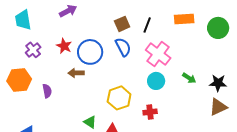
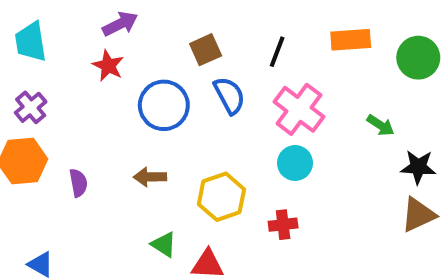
brown square: (122, 24) -> (206, 50), moved
red star: (64, 46) -> (108, 66), moved
purple cross: (33, 50) -> (31, 107), moved
brown arrow: (76, 73) -> (150, 177), moved
green arrow: (189, 78) -> (381, 125), moved

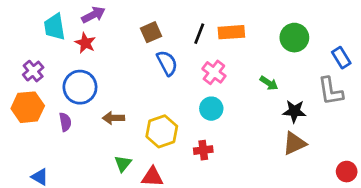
orange rectangle: (351, 40) -> (231, 32), moved
cyan trapezoid: (31, 42) -> (55, 27), moved
blue circle: (164, 105) -> (80, 87), moved
pink cross: (299, 109) -> (214, 72), size x0.7
green triangle: (164, 245) -> (123, 164), turned 36

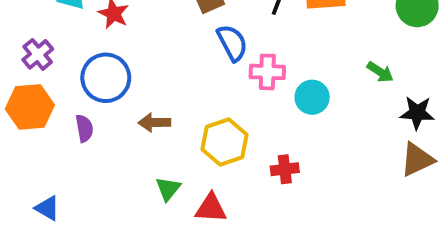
pink cross: (214, 72) -> (267, 72), moved, turned -35
cyan circle: (211, 109) -> (312, 97), moved

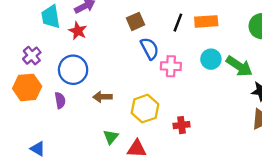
green arrow: (380, 72) -> (239, 66), size x1.6
cyan circle: (312, 97) -> (211, 59), moved

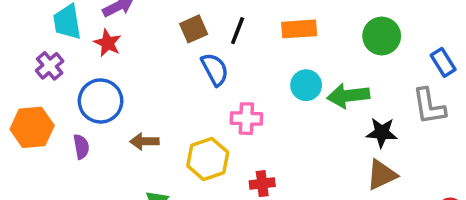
black line: (178, 23) -> (238, 31), moved
purple cross: (32, 56) -> (50, 66), moved
pink cross: (171, 66) -> (246, 119), moved
green arrow: (239, 66) -> (348, 96), turned 140

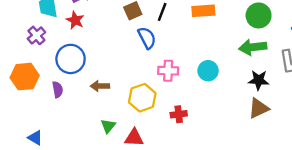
cyan circle: (306, 85) -> (208, 71), moved
green arrow: (348, 96) -> (253, 47), moved

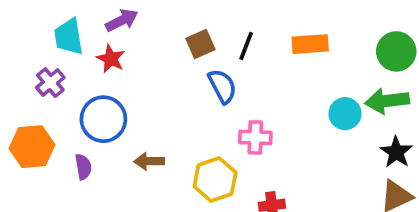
cyan circle: (208, 71) -> (345, 114), moved
black star: (259, 80) -> (396, 152), turned 30

